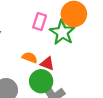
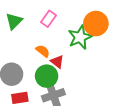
pink rectangle: (40, 22) -> (49, 19), moved

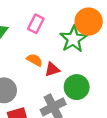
red triangle: (57, 62) -> (52, 69), turned -48
green circle: (47, 76) -> (77, 87), moved

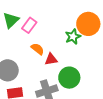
pink rectangle: (36, 24) -> (29, 25), moved
green star: (73, 39) -> (73, 37), size x0.7

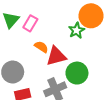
red triangle: (51, 59) -> (56, 56), size x1.5

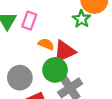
green circle: (77, 73) -> (55, 70), moved

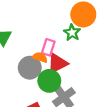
pink rectangle: (29, 21) -> (48, 47), moved
gray circle: (20, 78) -> (30, 68), moved

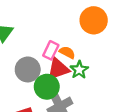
green star: (72, 33) -> (79, 70), moved
orange semicircle: (40, 57) -> (67, 52), moved

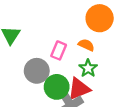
orange semicircle: (67, 52) -> (86, 45), moved
red triangle: (58, 69) -> (79, 89), moved

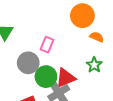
orange semicircle: (86, 45) -> (97, 37), moved
green star: (88, 68) -> (94, 65), moved

